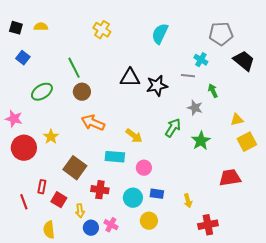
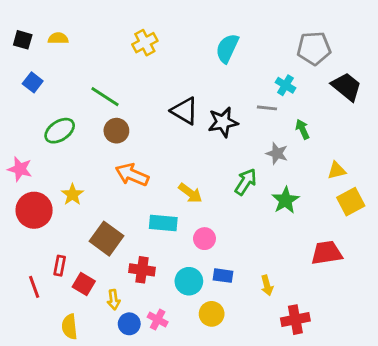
yellow cross: (102, 30) -> (145, 43), turned 30
green line: (74, 68) -> (105, 97), turned -30
black triangle: (130, 78) -> (185, 111), turned 30

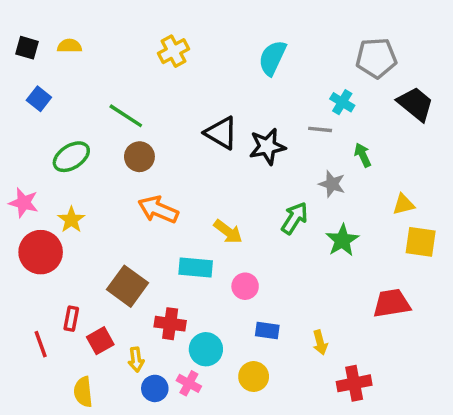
yellow star: (72, 195) -> (71, 220), moved
yellow square: (351, 202) -> (421, 242), turned 36
cyan circle: (189, 281) -> (206, 349), moved
red square: (84, 284) -> (100, 341), turned 30

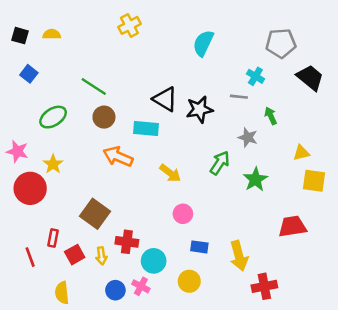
yellow cross: (174, 51) -> (129, 25), moved
cyan rectangle: (196, 267) -> (146, 129), moved
yellow arrow: (320, 342) -> (239, 256), size x1.6
yellow arrow: (136, 359) -> (101, 256), moved

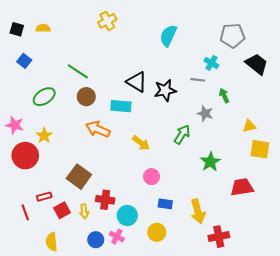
green star: (255, 179) -> (210, 162), moved
red rectangle: (53, 238) -> (44, 197), turned 64

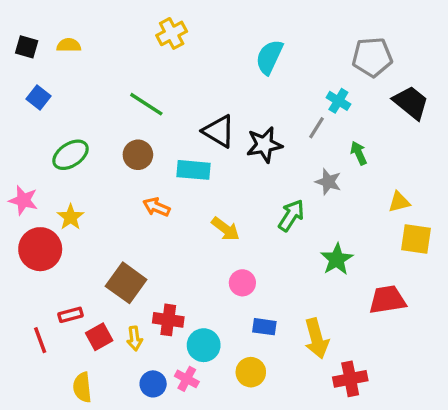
green line: (78, 71) -> (146, 104), moved
gray line: (198, 80) -> (317, 128), turned -64
orange arrow: (98, 129) -> (156, 207), size x0.7

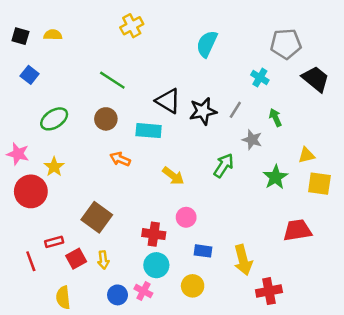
gray line: (317, 128) -> (235, 110), moved
green star: (337, 259) -> (275, 177), moved
red cross: (168, 320) -> (154, 234), moved

